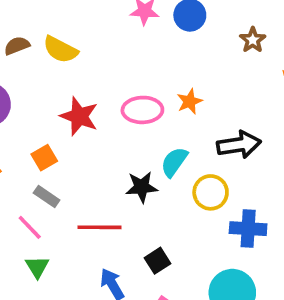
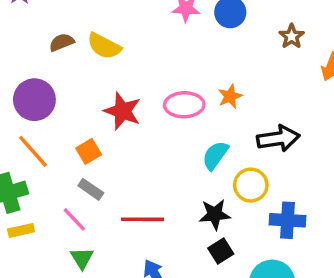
black star: (142, 187) -> (215, 214), moved
black square: (158, 261) -> (221, 251), moved

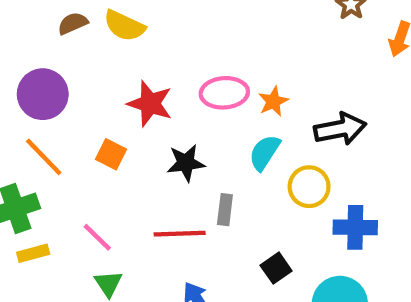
orange star: (230, 96) -> (273, 101), moved
orange square: (89, 151) -> (111, 154), turned -30
gray rectangle: (91, 189) -> (225, 210), moved, turned 65
black star: (215, 214) -> (186, 163), moved

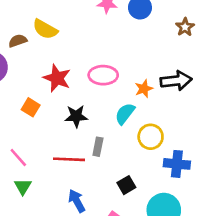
brown semicircle: (73, 23) -> (18, 41), moved
orange star: (273, 101) -> (144, 89), moved
black arrow: (340, 129) -> (176, 81), moved

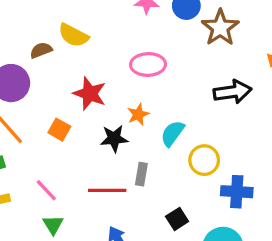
brown star: (185, 27) -> (220, 28), moved, size x1.6
pink ellipse: (103, 75) -> (148, 64), moved
orange star: (144, 89) -> (138, 114), moved

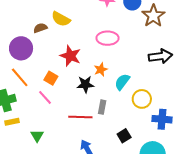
pink line: (46, 190) -> (45, 97), moved
green triangle: (53, 225) -> (37, 136), moved

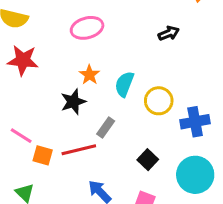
red star: (70, 56) -> (23, 60), moved
black arrow: (160, 56) -> (169, 33), size x0.6
orange square: (51, 78) -> (43, 155), moved
gray rectangle: (102, 107) -> (106, 127), turned 40

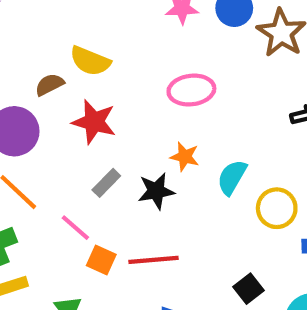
orange star: (89, 75) -> (185, 157), turned -30
gray rectangle: (106, 127) -> (106, 183), moved

